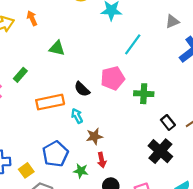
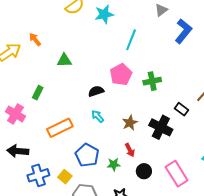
black semicircle: (82, 89) -> (96, 91), turned 133
orange rectangle: (50, 102) -> (60, 128), moved
black rectangle: (168, 122) -> (181, 109), moved
brown star: (94, 136) -> (130, 123), moved
black cross: (160, 151) -> (161, 127), moved

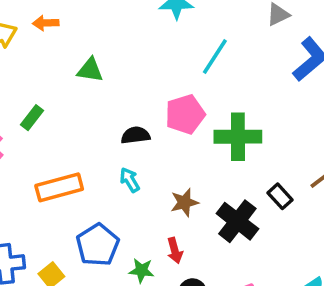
orange arrow: (35, 39) -> (46, 23), turned -64
green cross: (152, 81) -> (238, 137), size x1.4

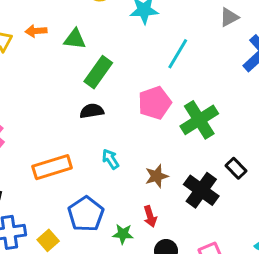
green triangle: (90, 70) -> (75, 39), moved
green rectangle: (32, 118) -> (98, 72), moved, size x1.5
black semicircle: (135, 135) -> (92, 111), moved
green cross: (238, 137) -> (199, 120), turned -30

